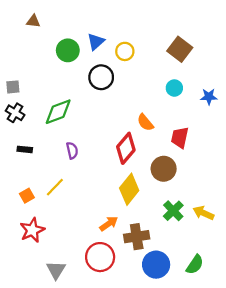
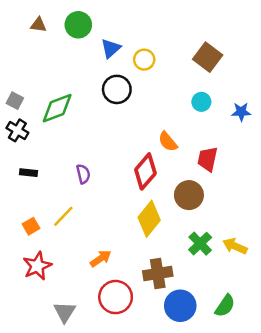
green circle: (68, 50) -> (78, 25), moved
gray square: (13, 87) -> (15, 101), turned 32
green diamond: (58, 112) -> (57, 108), moved
orange arrow: (109, 224) -> (101, 258), moved

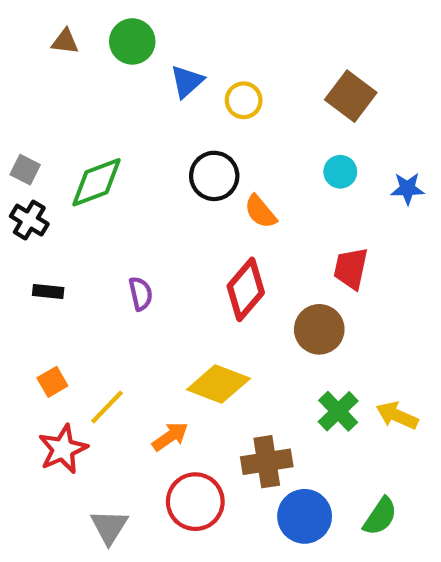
black circle: (117, 89) -> (214, 176), moved
orange semicircle: (168, 142) -> (260, 212), moved
yellow line: (63, 216) -> (107, 407), moved
yellow diamond: (149, 219) -> (218, 384), moved, turned 72

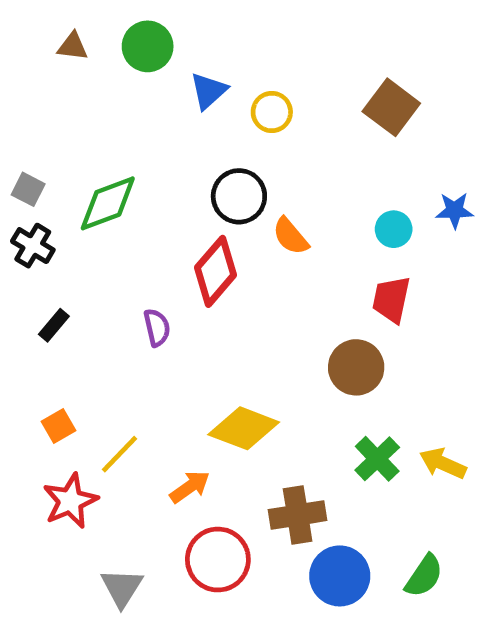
cyan circle: (340, 172) -> (394, 229), moved
red diamond: (246, 289) -> (216, 271), moved
black rectangle: (48, 292) -> (54, 325), turned -56

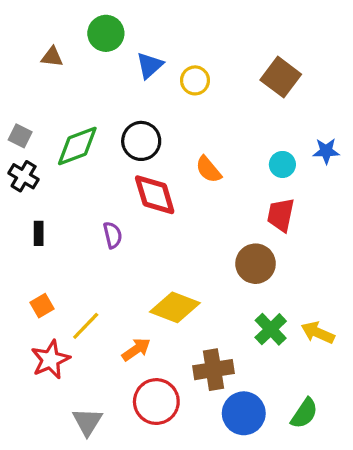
brown triangle: (73, 46) -> (52, 57), moved
black circle: (239, 196) -> (141, 141), moved
red diamond: (216, 271) -> (155, 195), turned -57
black rectangle: (54, 325) -> (39, 233), turned -40

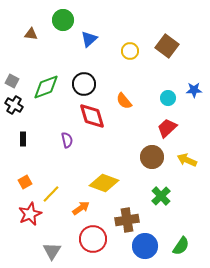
yellow circle: (195, 80) -> (130, 51), moved
red trapezoid: (281, 215) -> (167, 128), turned 35
yellow arrow: (318, 333) -> (187, 160), moved

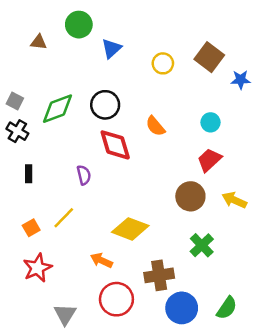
blue star: (194, 90) -> (241, 80), moved
yellow line: (51, 194) -> (64, 218), moved
orange arrow: (81, 208) -> (101, 260), turned -120

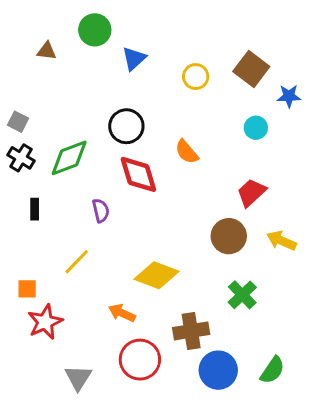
green diamond: (58, 109) -> (69, 158), moved
cyan circle: (211, 122) -> (256, 128), moved
orange square: (31, 228) -> (27, 289), moved, turned 30

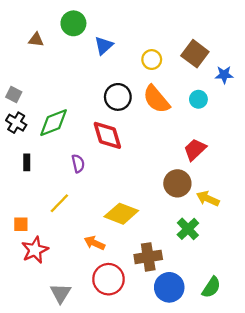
black circle: (126, 126) -> (118, 97), moved
orange semicircle: (187, 152) -> (156, 99), moved, size x1.5
yellow arrow: (281, 241) -> (208, 199), moved

